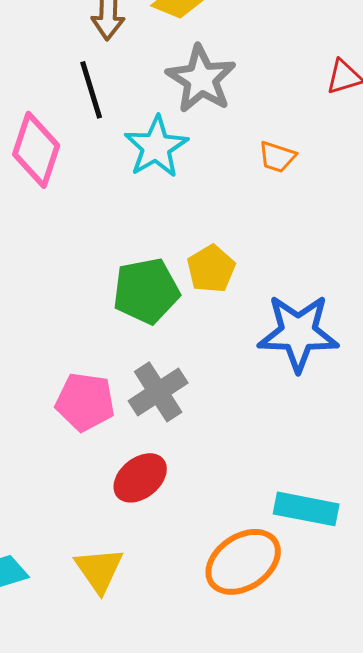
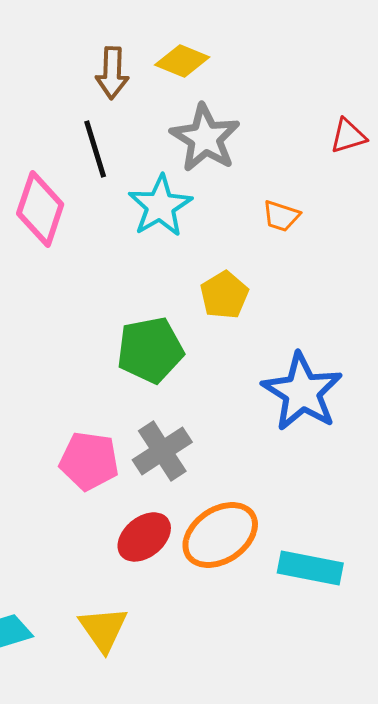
yellow pentagon: (211, 269) -> (224, 295), moved
blue star: (298, 333) -> (302, 392), turned 30
orange ellipse: (243, 562) -> (220, 535), moved

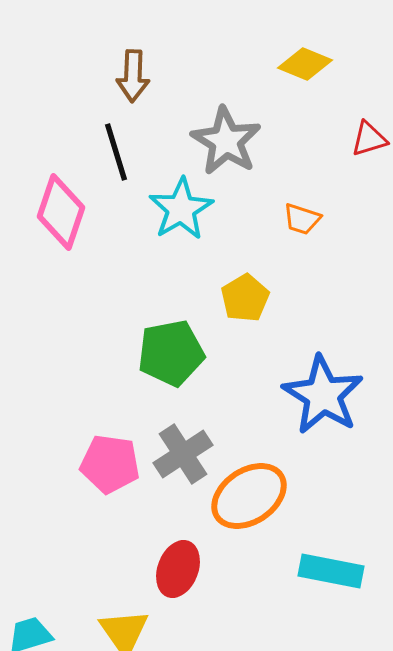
yellow diamond: (182, 61) -> (305, 64), moved
orange ellipse: (220, 535) -> (249, 496), moved
red ellipse: (144, 537) -> (178, 569), moved, turned -30

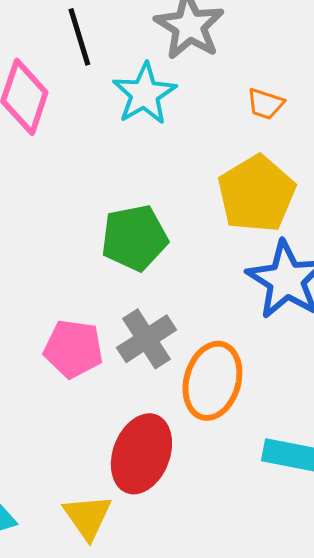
yellow pentagon: (245, 298) -> (256, 194), moved, size x1.6
orange ellipse: (249, 496) -> (212, 381), turned -40
red ellipse: (178, 569) -> (141, 454), size x1.4

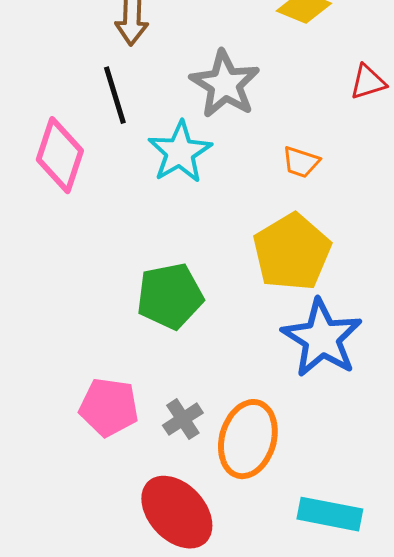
gray cross: (146, 339) -> (183, 419), moved, size x0.7
red ellipse: (141, 454) -> (177, 512), turned -64

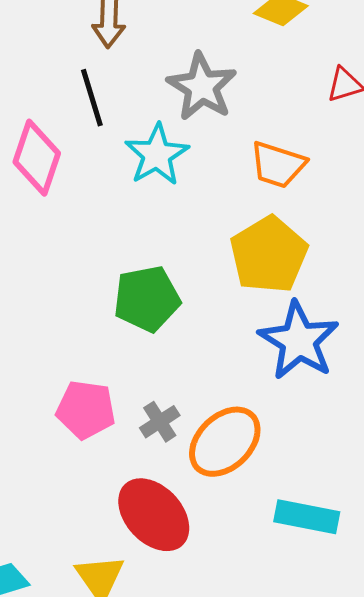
orange trapezoid: (301, 162) -> (278, 165), size x1.5
orange ellipse: (248, 439) -> (225, 442), turned 30

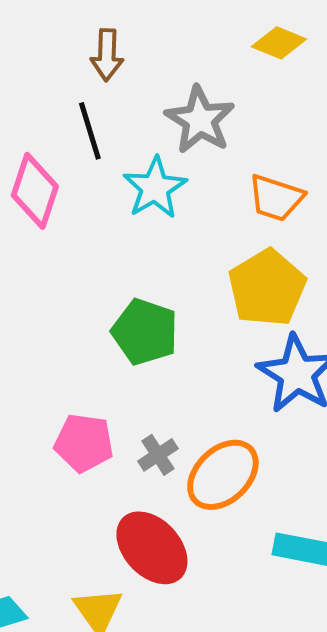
green pentagon: (147, 299) -> (145, 332), turned 30

